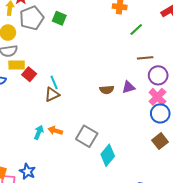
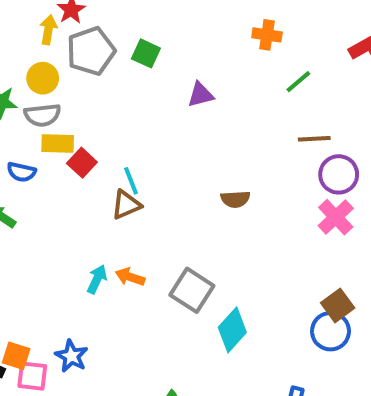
purple triangle: (128, 87) -> (201, 95), moved
blue circle: (160, 113) -> (330, 331), moved

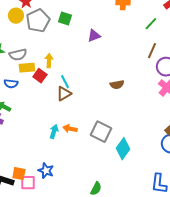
yellow arrow: (48, 30) -> (49, 61), moved
yellow circle: (43, 78) -> (16, 16), moved
green line: (298, 82) -> (151, 24), moved
brown line: (314, 139) -> (152, 51), turned -56

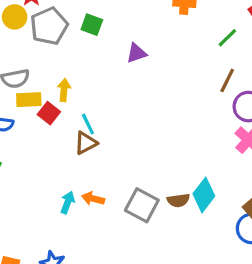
brown semicircle: (117, 85) -> (178, 200), moved
cyan diamond: (123, 149) -> (204, 195), moved

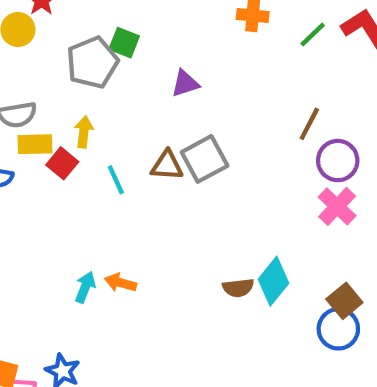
gray pentagon: (49, 26) -> (92, 62), moved
green line: (227, 38) -> (313, 34), moved
brown triangle: (86, 143) -> (167, 165), moved, turned 30
gray square: (142, 205) -> (205, 159), moved, turned 32

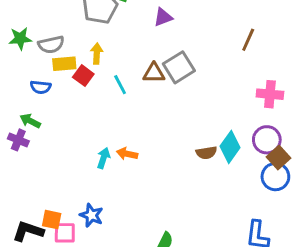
purple circle: (338, 161) -> (267, 140), moved
pink cross: (337, 206) -> (270, 94), turned -35

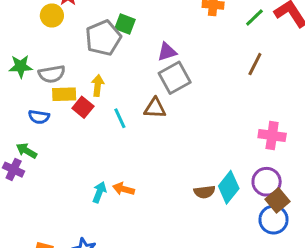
brown line: (248, 40) -> (255, 64), moved
gray square: (179, 67) -> (175, 78), moved

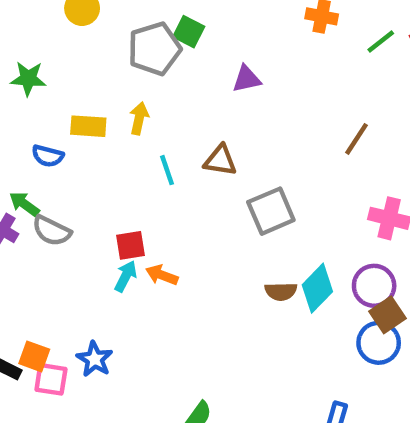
brown line: (255, 64) -> (356, 139), moved
gray semicircle: (52, 74) -> (52, 231), moved, turned 30
gray square: (175, 78) -> (271, 211), moved
red square: (83, 107) -> (130, 245), moved, turned 36

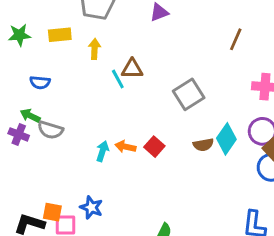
yellow rectangle: (88, 126) -> (60, 35), moved
brown triangle: (220, 160) -> (132, 69), moved
red square: (130, 245) -> (154, 147), moved, turned -30

